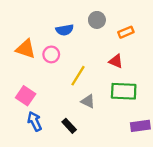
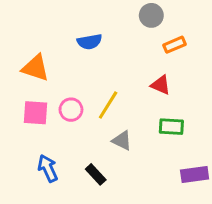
gray circle: (97, 20) -> (151, 15), moved
pink circle: (51, 54) -> (71, 110), moved
green rectangle: (124, 91) -> (171, 127), size x0.7
pink square: (26, 96) -> (35, 113), moved, turned -30

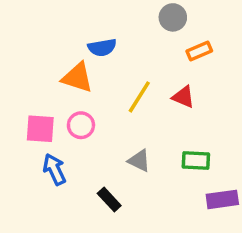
orange triangle: (35, 68) -> (77, 77), moved
yellow line: (108, 105) -> (139, 97), moved
green rectangle: (171, 127) -> (196, 161), moved
blue arrow: (48, 168) -> (54, 169), moved

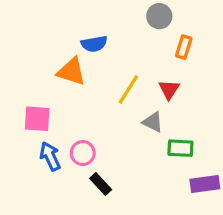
orange rectangle: (199, 51) -> (184, 47), turned -50
red triangle: (183, 97) -> (169, 89), turned 40
pink circle: (81, 125) -> (83, 153), moved
gray triangle: (139, 161) -> (153, 122), moved

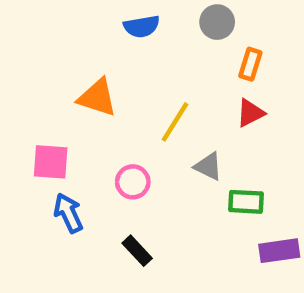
blue semicircle: (94, 44) -> (142, 26), moved
red triangle: (169, 89) -> (250, 113), moved, turned 30
pink circle: (83, 153) -> (133, 182), moved

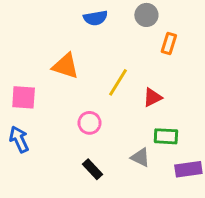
red triangle: (250, 113) -> (152, 97), moved
pink square: (51, 162) -> (24, 97), moved
gray triangle: (208, 166) -> (140, 157), moved
blue arrow: (68, 213) -> (19, 139), moved

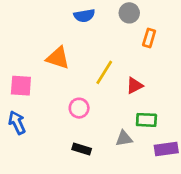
gray triangle: (140, 157) -> (124, 138), turned -36
black rectangle: (93, 169) -> (82, 149), turned -30

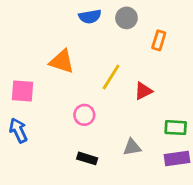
gray circle: (129, 13) -> (126, 18), moved
green rectangle: (146, 120) -> (176, 128), moved

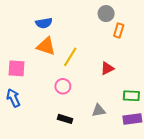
blue semicircle: (90, 17) -> (44, 23), moved
gray circle: (126, 18) -> (106, 14), moved
yellow line: (111, 77) -> (70, 57), moved

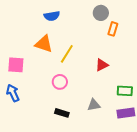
blue semicircle: (44, 23) -> (52, 16), moved

